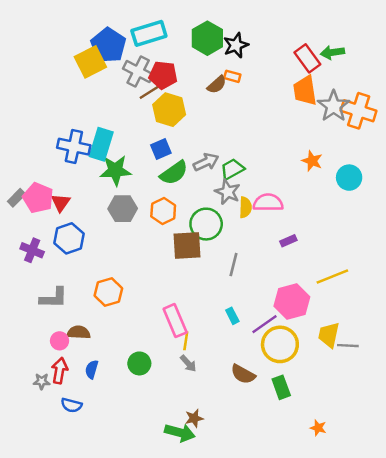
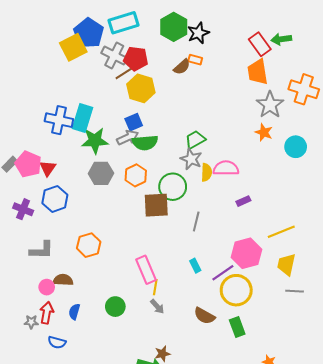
gray star: (334, 106) -> (270, 105), moved
gray arrow: (206, 162) -> (128, 138), moved
green semicircle: (174, 173) -> (145, 143), turned 30
yellow trapezoid: (329, 335) -> (286, 265), moved

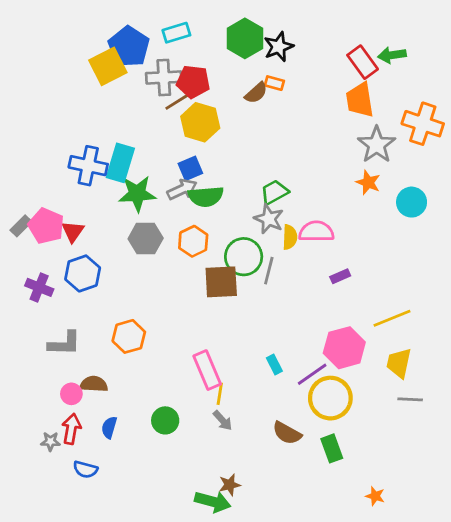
cyan rectangle: (123, 23) -> (176, 33), size x0.7
gray cross: (114, 56) -> (164, 77), turned -30
gray line: (196, 222) -> (269, 271), moved

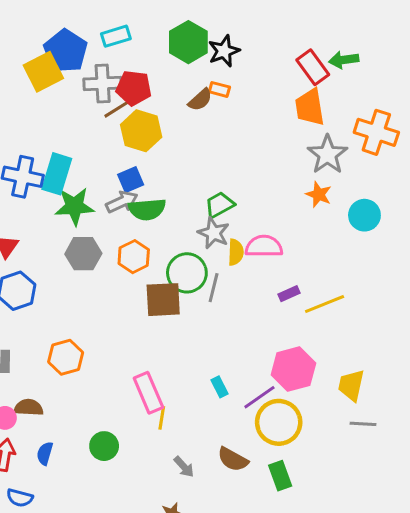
yellow line: (392, 318) -> (325, 304), moved
gray arrow: (223, 420) -> (184, 467), moved

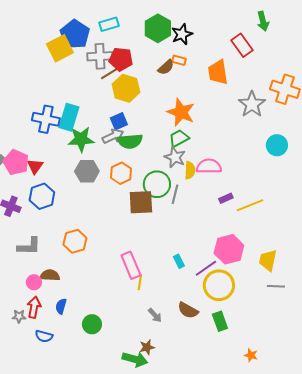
green arrow: (344, 60) -> (263, 21), moved, turned -96
orange trapezoid: (310, 107) -> (218, 72), moved
orange star: (319, 194) -> (181, 112), moved, size x1.6
green circle: (104, 446) -> (92, 324), moved

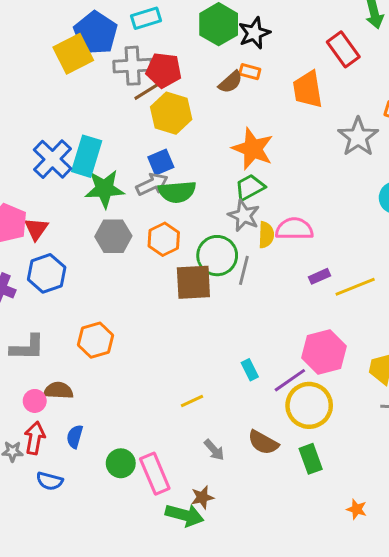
blue cross: (46, 119) -> (52, 159), turned 32
pink rectangle: (131, 265) -> (155, 474), moved
yellow line: (140, 282) -> (192, 401), turned 56

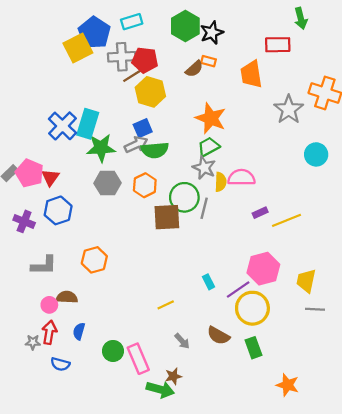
red rectangle: (343, 49) -> (278, 45), turned -55
orange star: (357, 509) -> (288, 385), size x1.5

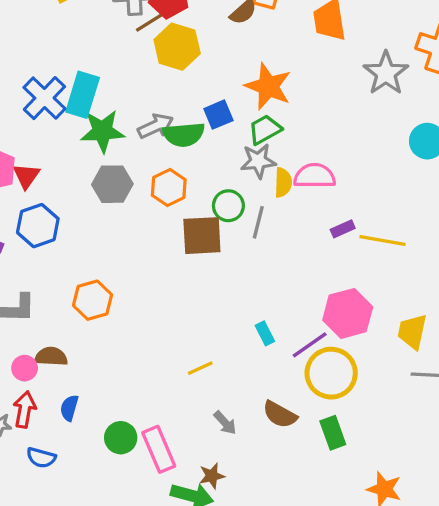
blue square: (143, 128) -> (218, 115), moved
gray star: (204, 168) -> (258, 161), turned -30
green circle: (184, 197) -> (228, 206), size x0.7
yellow line: (286, 220) -> (383, 241), turned 32

